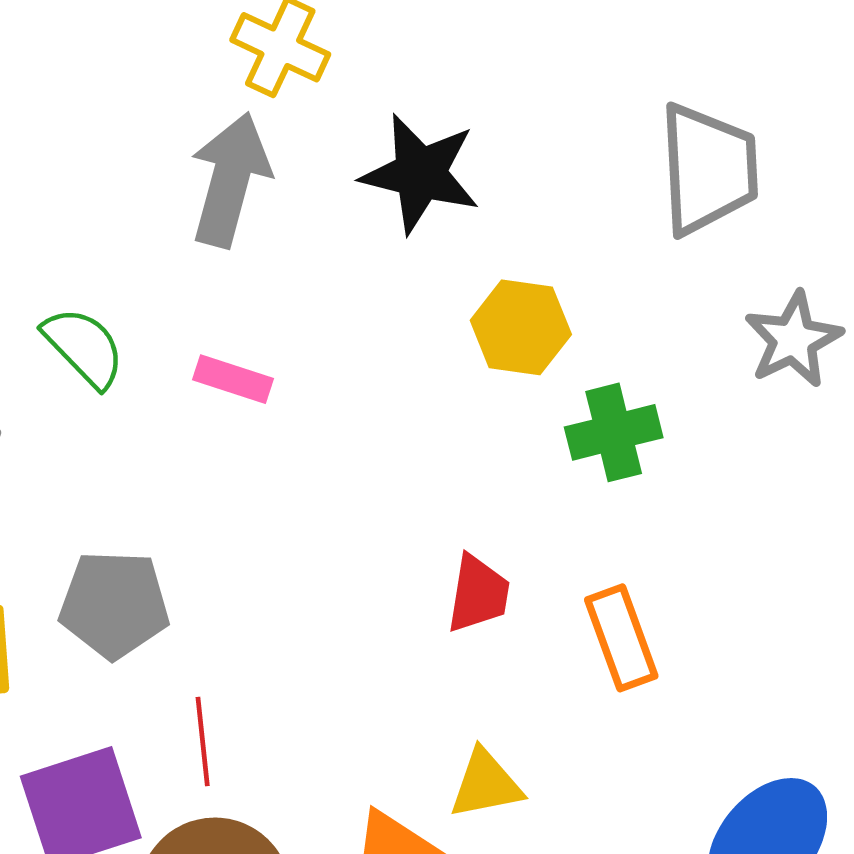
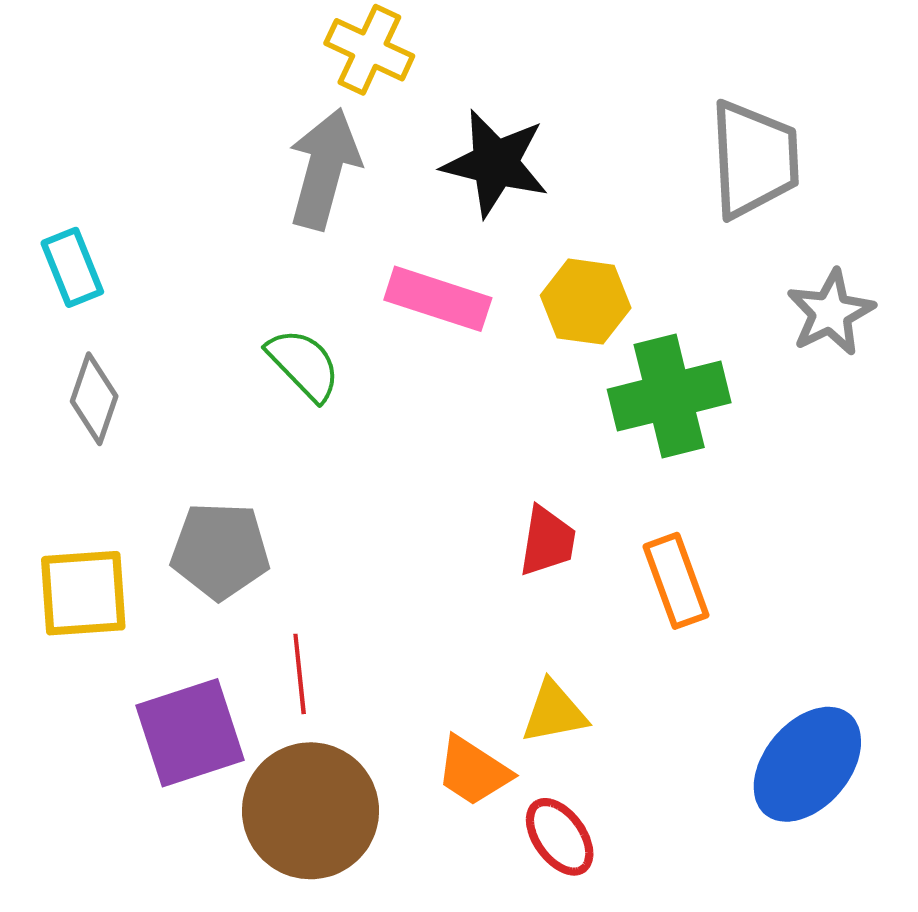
green semicircle: (84, 347) -> (304, 365), moved
pink rectangle: (233, 379) -> (438, 299), moved, size x1.5
green cross: (614, 432) -> (669, 396), size x1.4

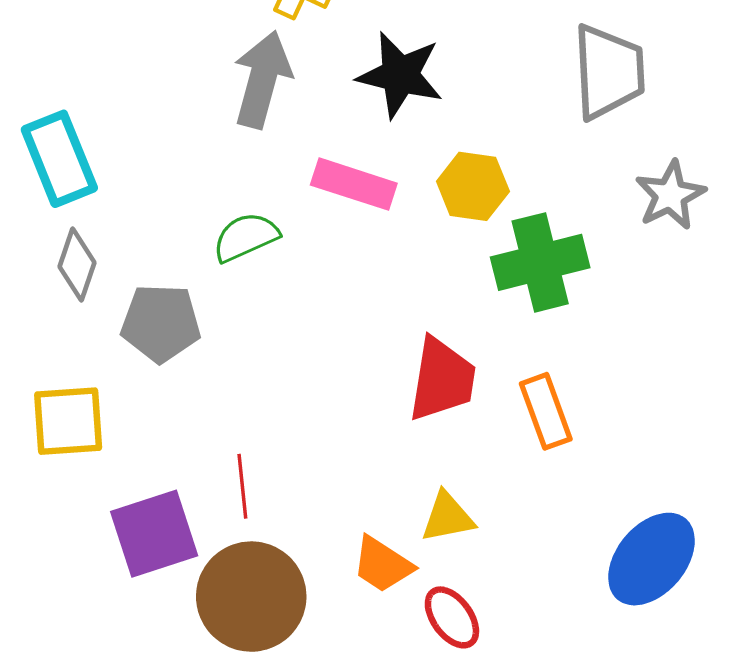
cyan rectangle: (72, 267) -> (59, 159), size x1.5
green semicircle: (304, 365) -> (246, 237), turned -70
red trapezoid: (547, 541) -> (442, 379), size x1.5
gray pentagon: (220, 551) -> (161, 323), moved

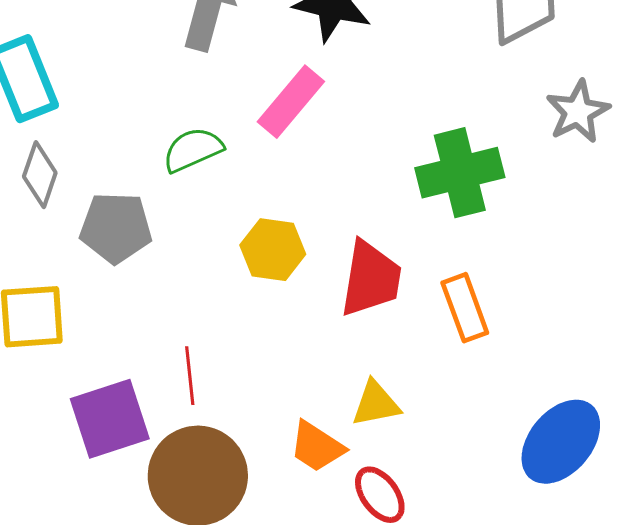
pink rectangle: (354, 184) -> (291, 102), turned -68
yellow hexagon: (473, 186) -> (273, 250), moved

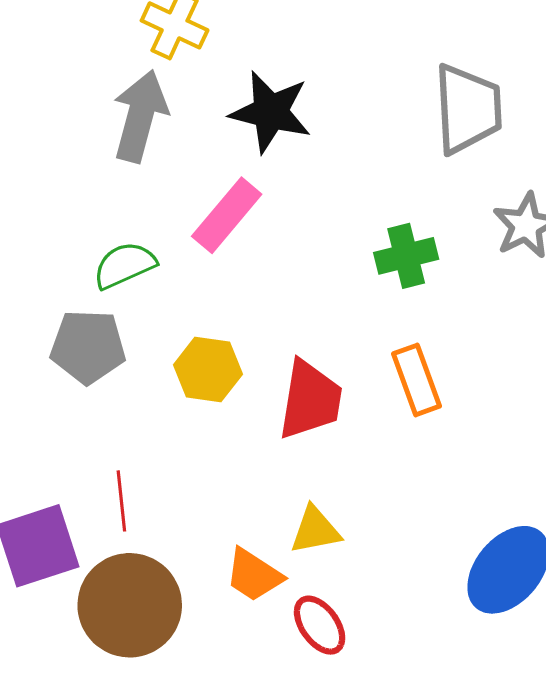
green cross: (460, 173) -> (406, 256), moved, size x0.7
gray pentagon: (116, 228) -> (88, 347), moved
orange rectangle: (465, 308) -> (417, 380), moved

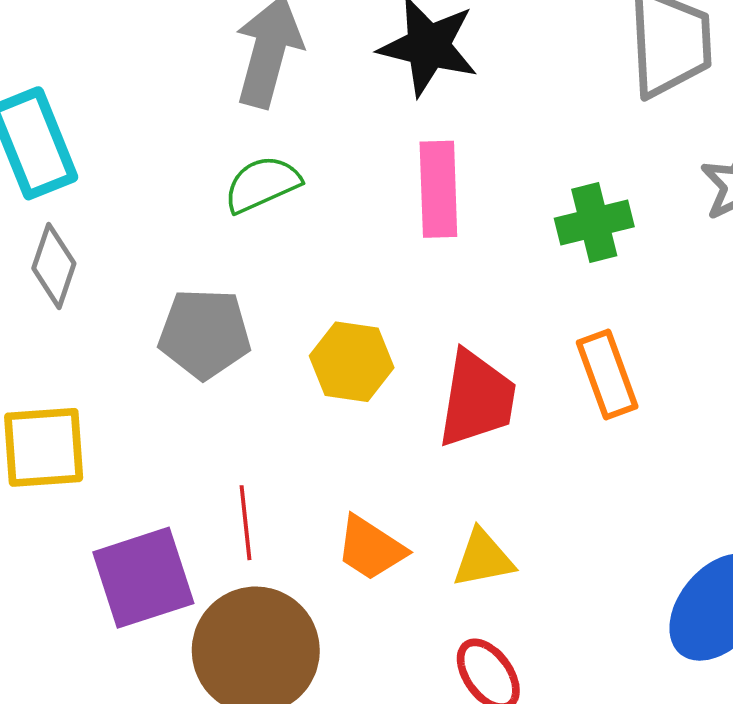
pink rectangle: (227, 215) -> (438, 189), moved, turned -42
green semicircle: (124, 265) -> (262, 184), moved
orange trapezoid: (254, 575) -> (371, 548), moved

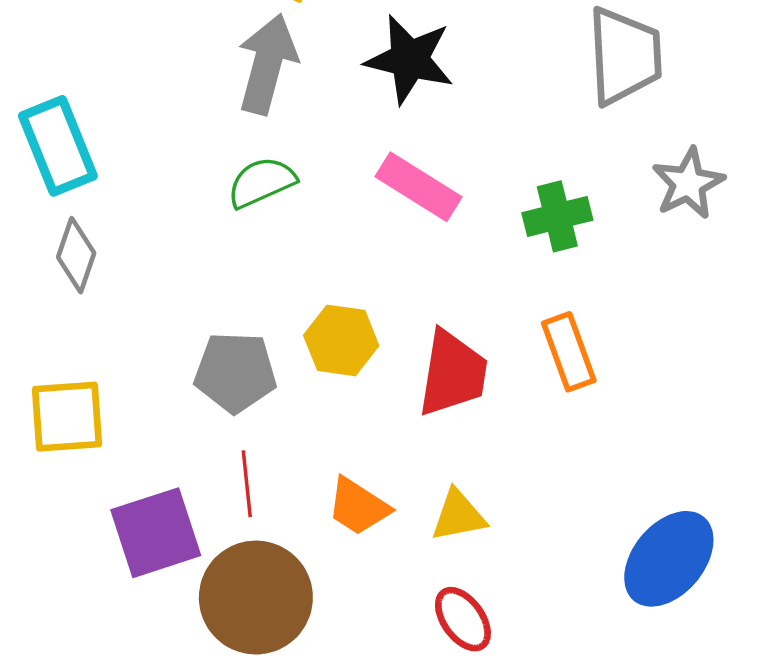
pink rectangle: (438, 189) -> (419, 187), turned -56
gray pentagon: (205, 334) -> (235, 372), moved

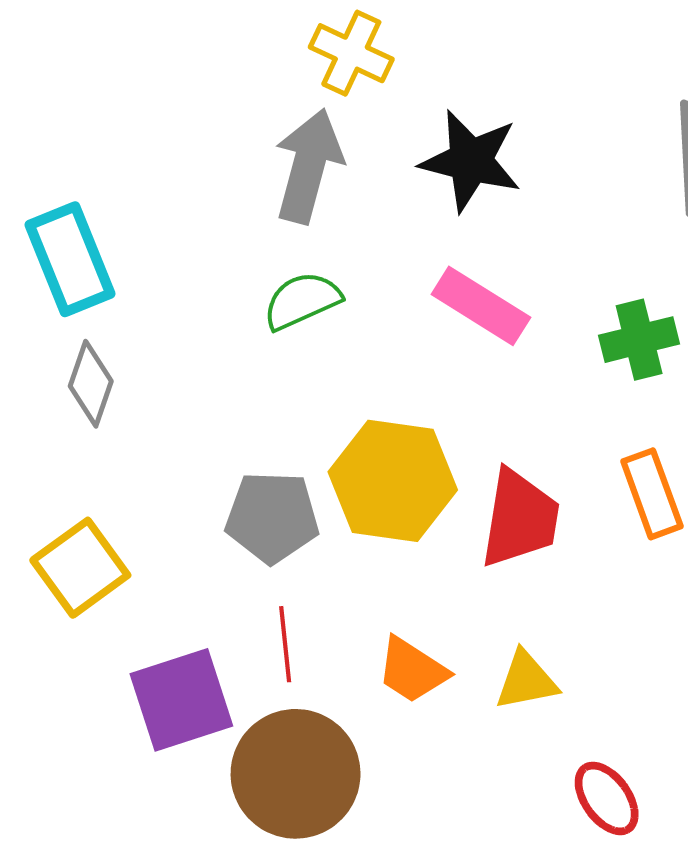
yellow hexagon: (341, 340) -> (393, 481), size x1.5
yellow square: (67, 417) -> (80, 568), turned -32
red ellipse: (463, 619) -> (607, 798), moved

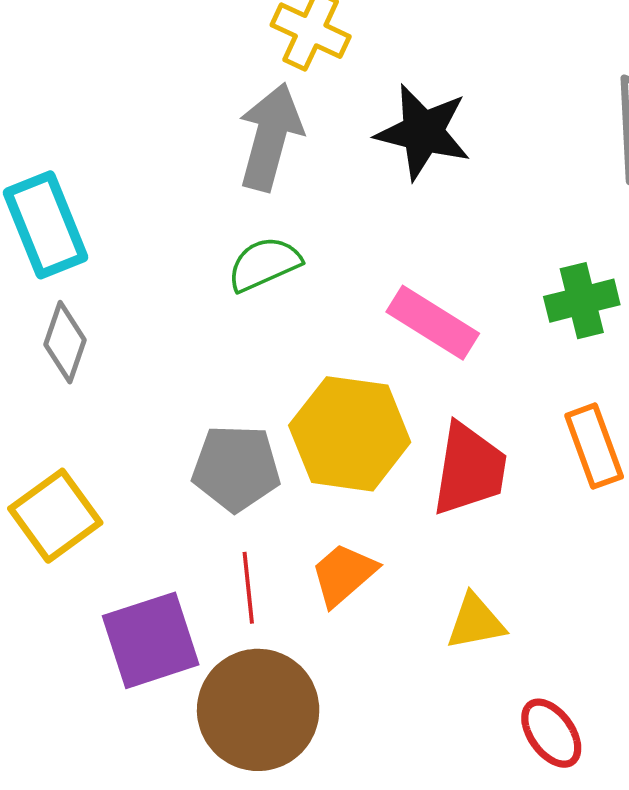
pink rectangle: (481, 306) -> (433, 323), moved
orange trapezoid: (412, 670) -> (344, 574), moved, turned 106

